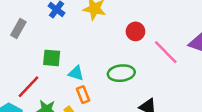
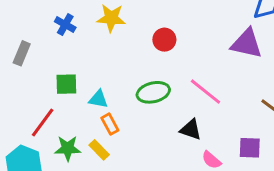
pink line: (166, 52) -> (205, 92), moved

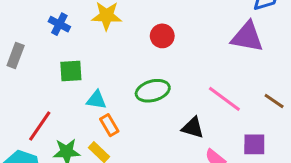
green square: (66, 84) -> (71, 71), moved
pink line: (205, 92) -> (224, 99), moved

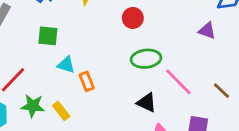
purple triangle: (247, 37) -> (207, 31), size x0.6
green ellipse: (153, 91) -> (146, 59), moved
orange rectangle: (109, 125) -> (87, 81), moved

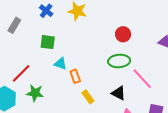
red circle: (133, 18) -> (123, 34), moved
yellow rectangle: (61, 111) -> (88, 97), moved

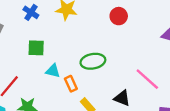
red circle: (123, 34) -> (119, 16), moved
green ellipse: (119, 61) -> (93, 61), moved

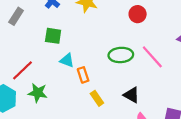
green ellipse: (93, 61) -> (121, 55), moved
pink line: (147, 79) -> (152, 57), moved

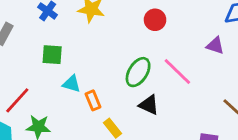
green ellipse: (121, 55) -> (138, 72), turned -50
black triangle: (131, 95) -> (149, 105), moved

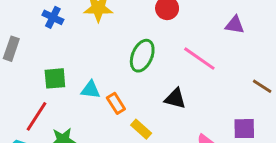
green square: (52, 55) -> (55, 78), moved
green ellipse: (138, 72) -> (142, 56), moved

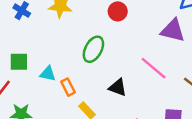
purple triangle: (235, 25) -> (173, 30), size x1.5
pink line: (199, 59) -> (154, 68), moved

